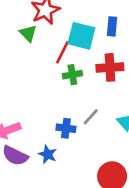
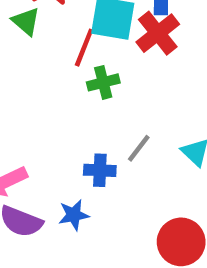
red cross: (110, 67) -> (158, 33), moved, turned -30
blue star: (48, 154) -> (74, 215), turned -30

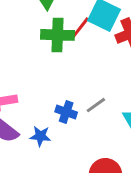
green cross: (103, 82) -> (58, 35), moved, size x1.5

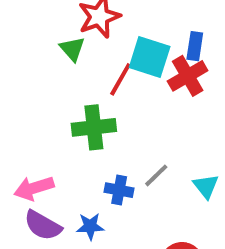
green cross: (58, 35) -> (94, 127), moved

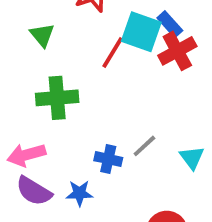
blue rectangle: (195, 46) -> (170, 24), moved, turned -52
green triangle: (72, 49) -> (42, 35), moved
green cross: (94, 127) -> (57, 98), moved

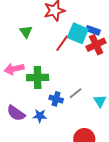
blue rectangle: (170, 24) -> (93, 30), turned -32
green cross: (57, 98) -> (38, 78), moved
pink arrow: (26, 155) -> (14, 69), moved

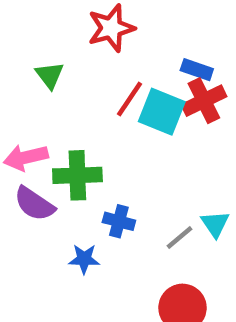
cyan square: (78, 33) -> (162, 112), moved
gray line: (76, 93) -> (179, 237), moved
purple semicircle: (16, 113) -> (34, 204), moved

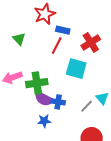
blue rectangle: (197, 70) -> (63, 30), moved
cyan square: (162, 112) -> (76, 69), moved
purple semicircle: (34, 204) -> (44, 99), moved

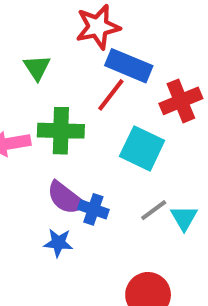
blue rectangle: (63, 30) -> (129, 66), size x1.5
green cross: (37, 83) -> (61, 131), moved
gray line: (87, 106) -> (154, 210), moved

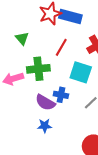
blue rectangle: (129, 66) -> (70, 16), moved
blue cross: (93, 209) -> (61, 95), moved

